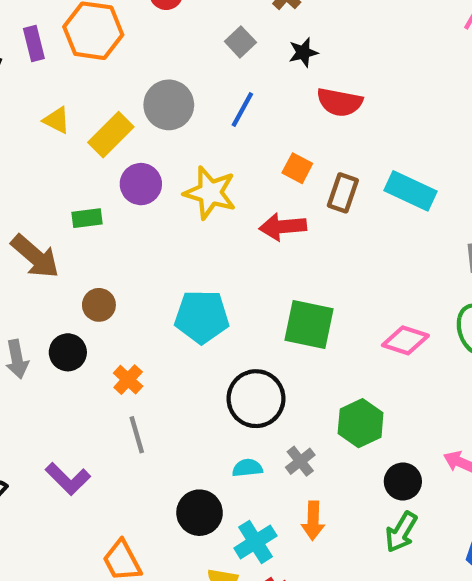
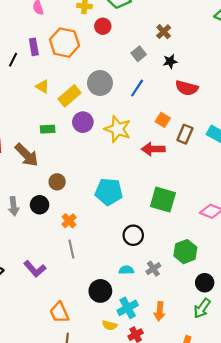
green rectangle: (87, 218) -> (48, 129), moved
black circle: (256, 399) -> (133, 235), size x0.7
orange arrow: (313, 521) -> (160, 311), moved

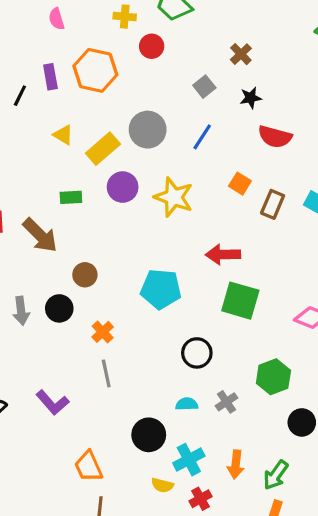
red arrow: (153, 149) -> (223, 255), moved
green arrow: (202, 308) -> (276, 475), moved

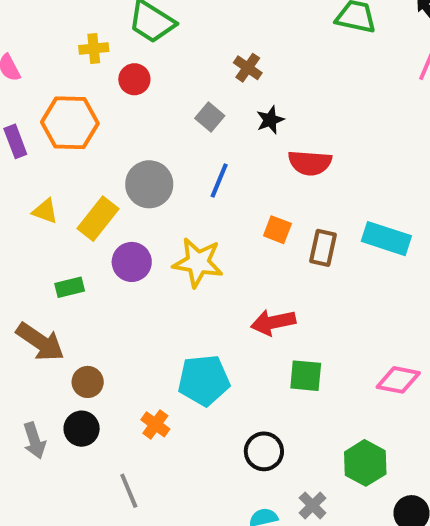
brown circle: (85, 275) -> (88, 382), moved
green square: (240, 301) -> (306, 376), size x0.7
orange cross: (103, 332) -> (155, 424), moved
gray line: (106, 373) -> (129, 491), moved

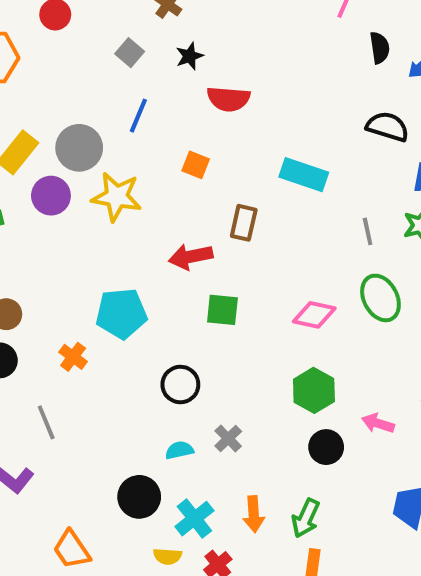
gray circle: (149, 184) -> (79, 148), moved
brown rectangle: (323, 248) -> (244, 223), moved
green hexagon: (365, 463) -> (314, 390), moved

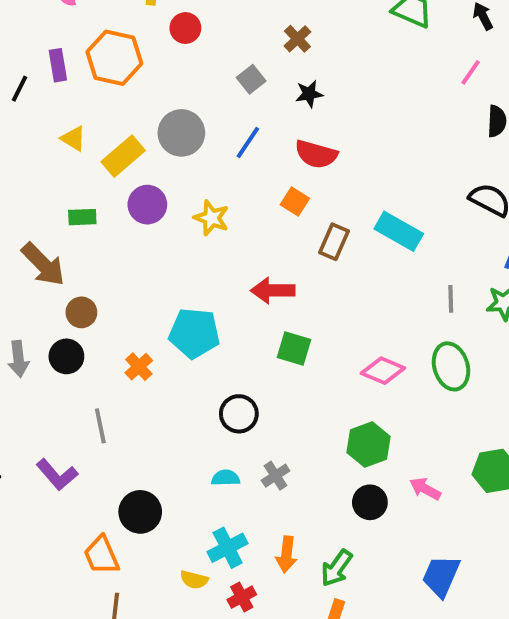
red semicircle: (228, 99) -> (316, 154), moved
gray circle: (79, 148) -> (181, 133), moved
yellow star: (117, 197) -> (211, 218), size x0.7
brown rectangle: (244, 223) -> (334, 242), moved
black circle: (139, 497) -> (140, 512), moved

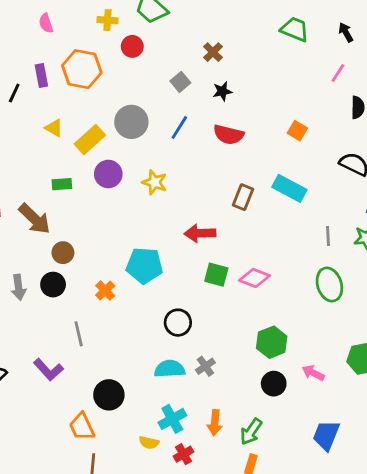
orange square: (295, 202) -> (297, 131), moved
pink diamond: (383, 371) -> (254, 278), moved
cyan semicircle: (226, 478) -> (170, 369), size x1.5

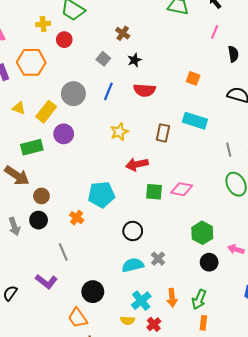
yellow star: (155, 182) -> (119, 132), moved, turned -30
green rectangle: (62, 184) -> (32, 147), size x1.5

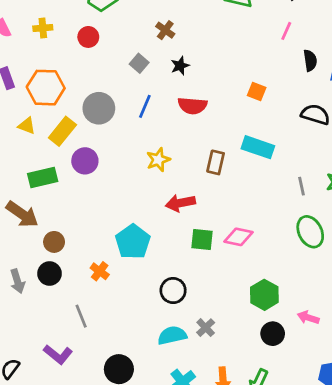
yellow cross: (43, 24) -> (43, 28), moved
orange hexagon: (31, 62) -> (46, 88), moved
cyan pentagon: (101, 195) -> (133, 242), turned -30

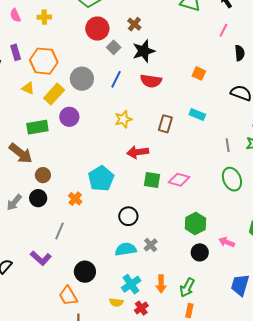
red circle: (88, 37) -> (97, 29), moved, size x1.5
black star: (180, 66) -> (144, 51), size x1.6
cyan rectangle: (258, 147) -> (197, 114), size x0.7
gray arrow: (17, 281) -> (14, 202), turned 54
gray line: (81, 316) -> (60, 231), turned 42

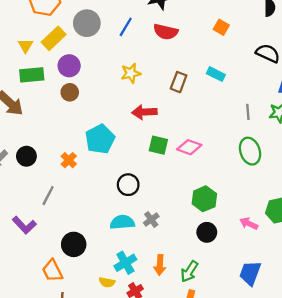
yellow triangle: (28, 88) -> (26, 46), moved, turned 32
brown circle: (43, 175) -> (70, 92), moved
pink arrow: (227, 242) -> (249, 224), moved

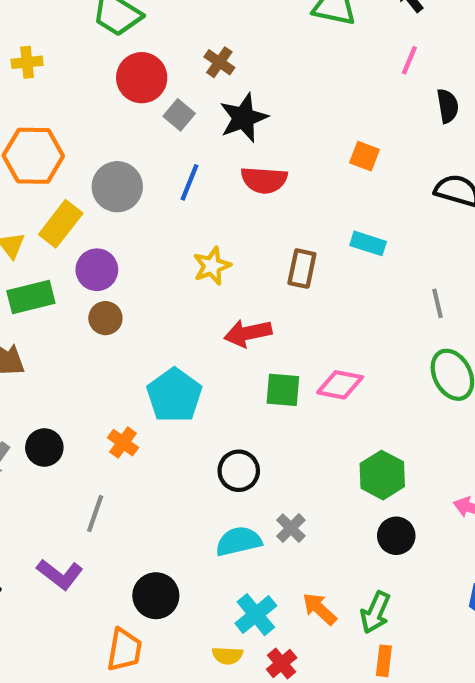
orange arrow: (160, 265) -> (319, 609), turned 138
orange trapezoid: (52, 271) -> (124, 650), turned -135

